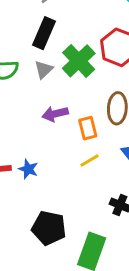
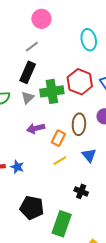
green cross: (79, 61) -> (52, 91), turned 35
orange rectangle: (88, 128) -> (58, 138), turned 42

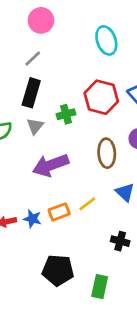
green cross: (52, 91) -> (66, 114), size x0.6
purple arrow: (36, 128) -> (51, 165), size x1.5
orange rectangle: (58, 138) -> (59, 212), moved, turned 49
green rectangle: (62, 224) -> (100, 287), size x0.7

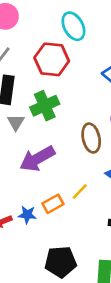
red hexagon: (101, 97) -> (52, 59), moved
green cross: (66, 114) -> (45, 106), size x1.5

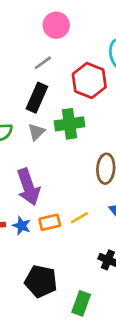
purple arrow: (37, 159) -> (28, 187), moved, turned -96

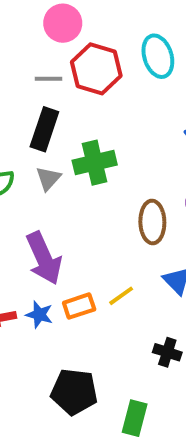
gray line: (43, 63) -> (49, 79), turned 42
red hexagon: (89, 80) -> (96, 69), moved

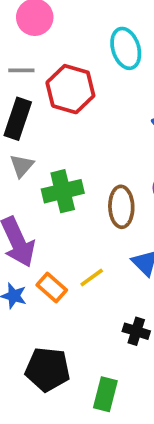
red hexagon: (96, 69) -> (70, 89), moved
green cross: (95, 163) -> (63, 191), moved
orange rectangle: (79, 306) -> (52, 288), turned 60

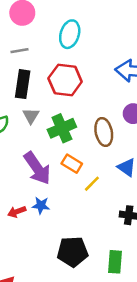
cyan ellipse: (126, 48) -> (70, 34), moved, turned 44
red hexagon: (70, 89) -> (65, 80), moved
orange rectangle: (52, 288) -> (72, 164), moved

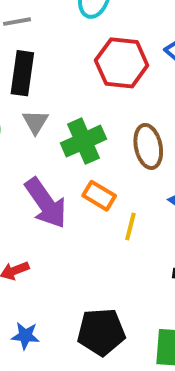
red hexagon: (65, 80) -> (122, 63), moved
yellow line: (92, 184) -> (130, 227), turned -30
blue star: (41, 205) -> (25, 336), moved

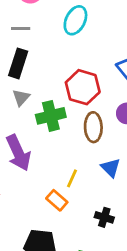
red hexagon: (122, 63) -> (83, 87), moved
orange rectangle: (99, 196) -> (57, 200), moved

